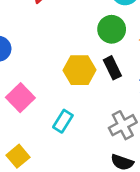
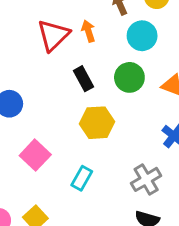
black rectangle: (112, 68) -> (84, 79), moved

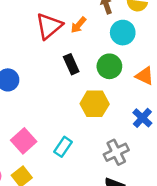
orange arrow: (88, 31) -> (78, 25), turned -126
yellow hexagon: (97, 123) -> (95, 104), moved
pink square: (35, 155) -> (24, 141), moved

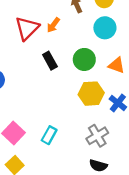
cyan circle: (123, 33) -> (105, 28), moved
yellow hexagon: (95, 104) -> (91, 94), moved

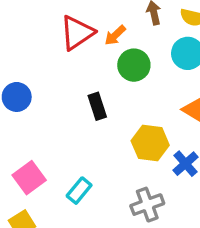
green circle: (84, 59) -> (134, 65), moved
black rectangle: (50, 61) -> (97, 106), moved

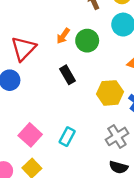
red triangle: (77, 33) -> (23, 49), moved
orange arrow: (115, 35) -> (63, 36), moved

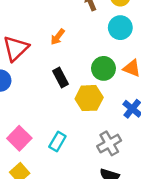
green circle: (87, 41) -> (103, 68), moved
yellow hexagon: (110, 93) -> (89, 98), moved

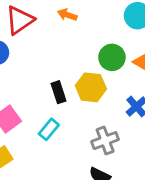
orange arrow: (58, 37) -> (67, 15), turned 63
black rectangle: (61, 77) -> (58, 92), moved

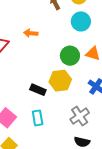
black rectangle: (58, 92) -> (38, 90), turned -35
cyan rectangle: (49, 129) -> (38, 118), turned -35

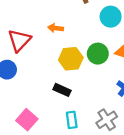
yellow hexagon: (60, 81) -> (71, 59), moved
cyan rectangle: (38, 118) -> (72, 120), moved

